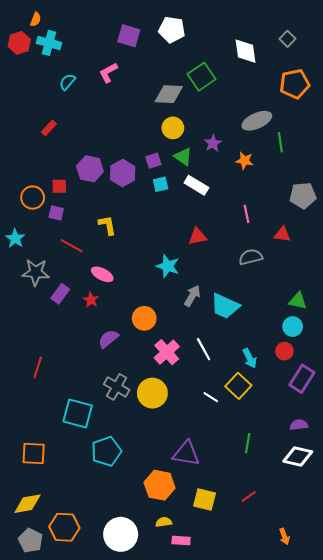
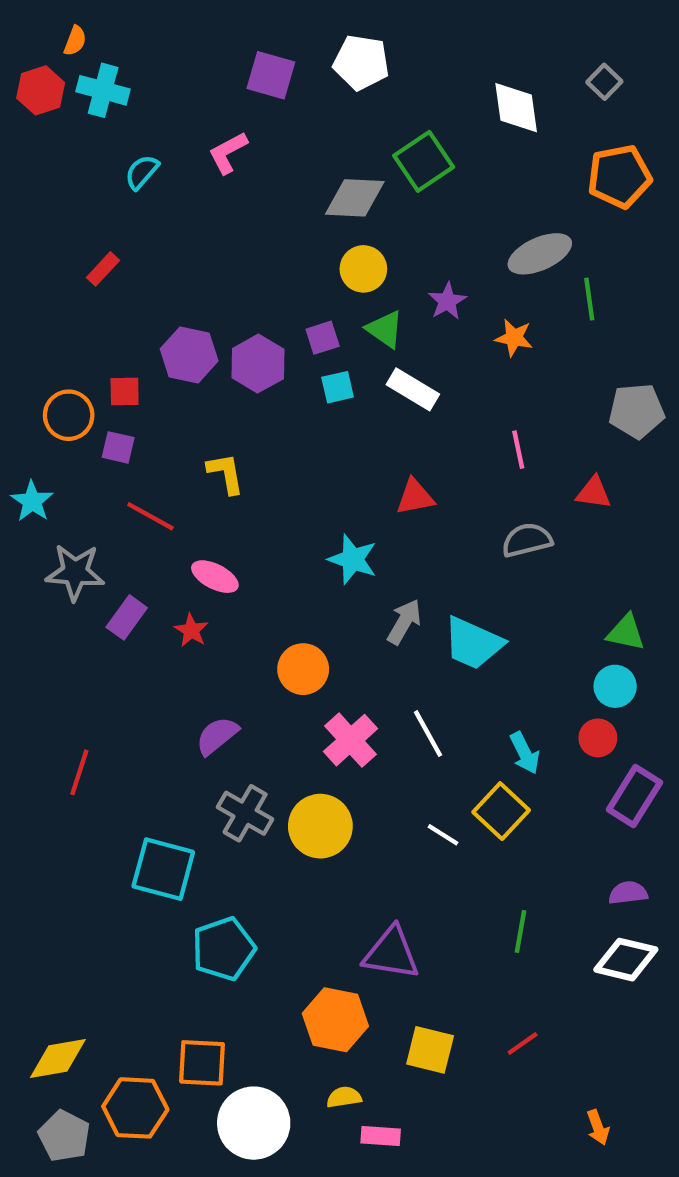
purple semicircle: (108, 339) -> (217, 736), moved
orange square: (34, 453) -> (202, 1063), moved

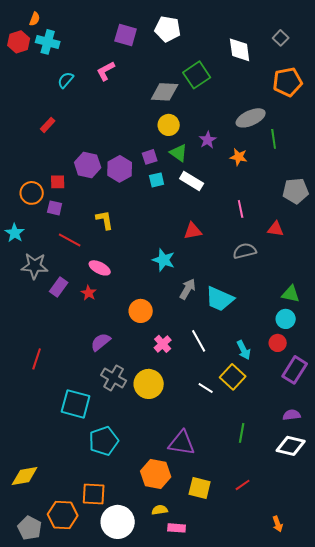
pink cross: (350, 740) -> (163, 344), size x0.7
yellow diamond: (58, 1058) -> (25, 476), moved

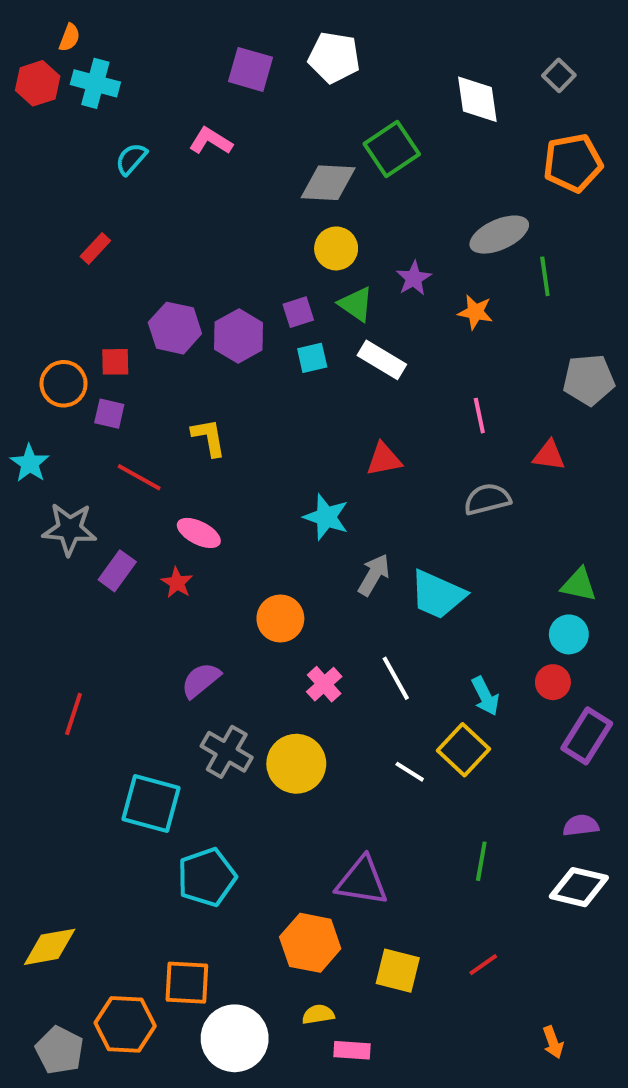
pink L-shape: (106, 71) -> (211, 141), turned 60

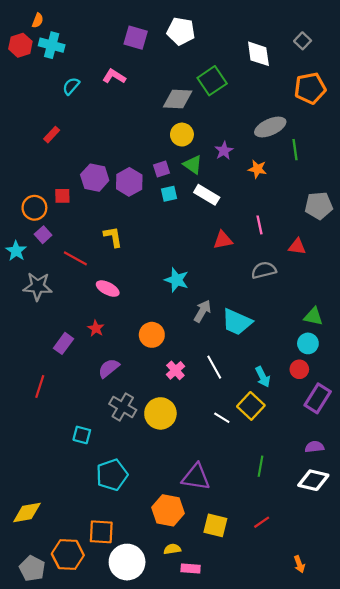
purple square: (109, 414) -> (43, 235), moved, turned 35
red triangle: (384, 459) -> (223, 240), moved
purple rectangle: (117, 571) -> (64, 343), moved
red star: (177, 583) -> (96, 328), moved
cyan square: (151, 804) -> (82, 435), size x0.6

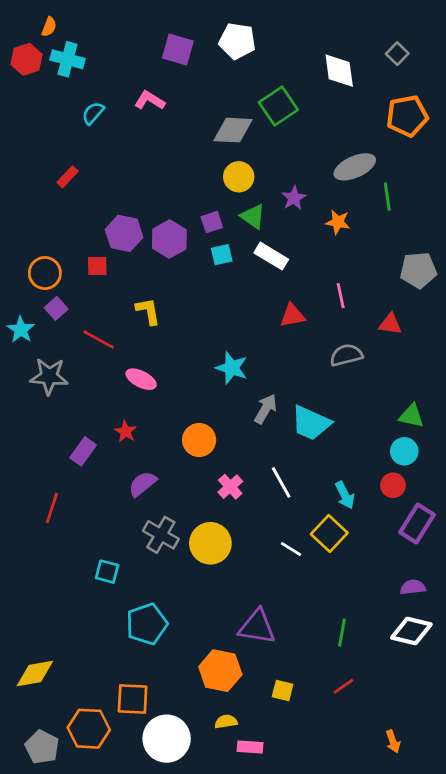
red square: (62, 196) -> (97, 266), moved
green line: (261, 466) -> (342, 632), moved
yellow square: (215, 525) -> (283, 690), size x0.7

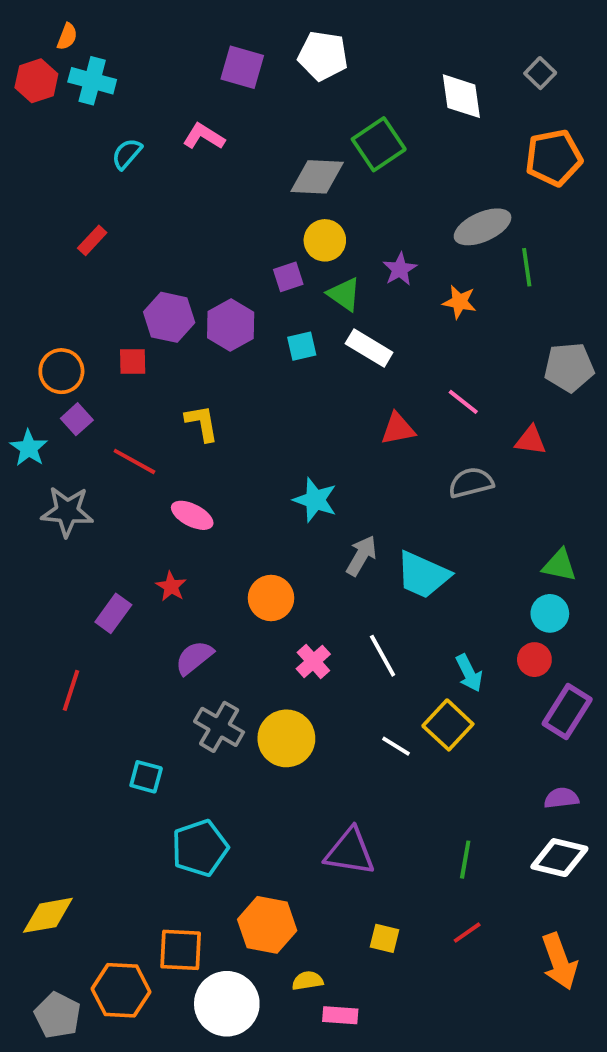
purple square: (212, 222) -> (288, 277), moved
pink line: (341, 296) -> (463, 402), turned -40
orange hexagon: (220, 671) -> (267, 925), moved
orange arrow: (393, 741) -> (559, 961), moved, size x1.8

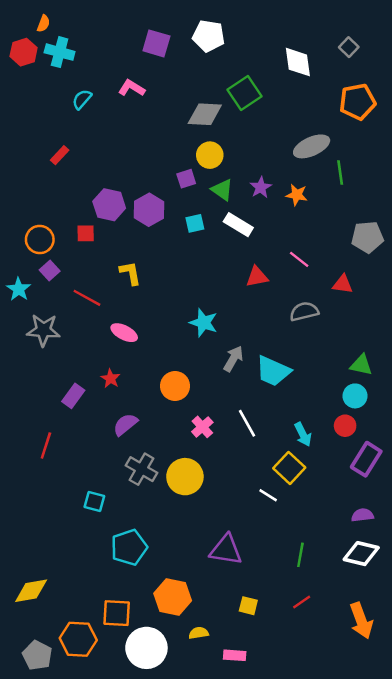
purple star: (400, 269) -> (261, 187), moved
white line: (396, 746) -> (268, 495), moved
pink rectangle: (340, 1015) -> (235, 655), moved

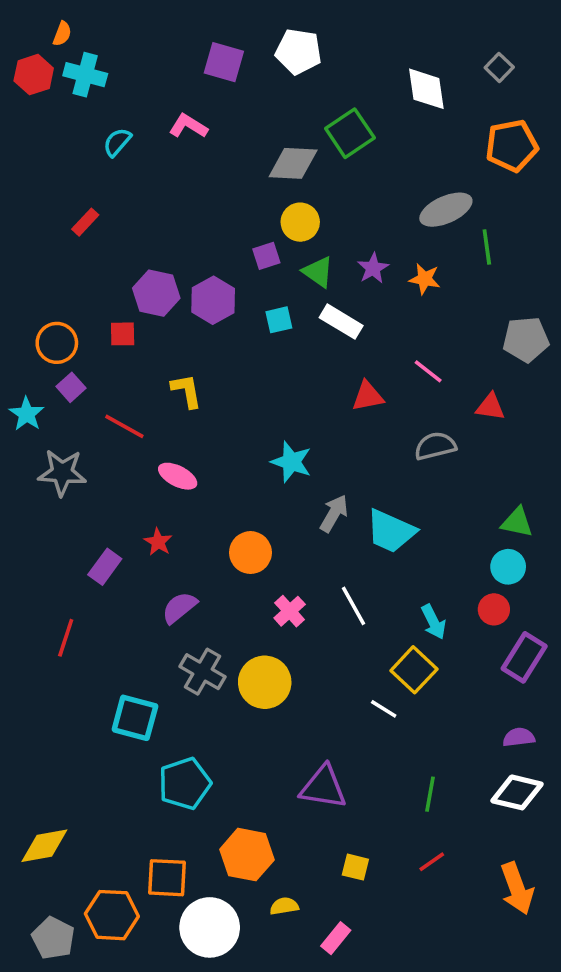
cyan square: (94, 501) -> (135, 718), size x1.5
pink rectangle: (235, 655) -> (336, 938), turned -55

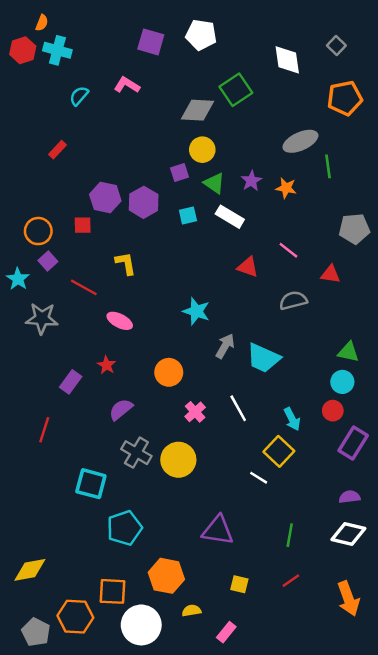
red triangle: (368, 396) -> (248, 267), turned 30

